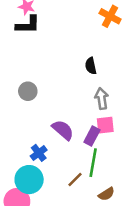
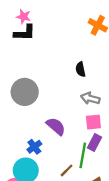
gray circle: (28, 91) -> (25, 92), size x1.6
gray arrow: (102, 99) -> (90, 98), turned -66
purple rectangle: (92, 136) -> (95, 142), moved

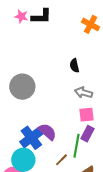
black L-shape: (25, 33) -> (41, 16), moved
purple semicircle: (56, 126) -> (47, 132), moved
blue cross: (34, 147) -> (31, 138), size x1.6

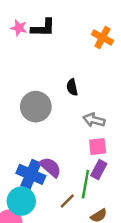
black semicircle: (74, 66) -> (72, 87), moved
gray circle: (22, 87) -> (36, 107), moved
blue cross: (31, 138) -> (31, 174), turned -30

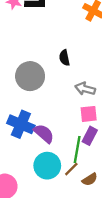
blue cross: (31, 174) -> (21, 124), moved
cyan circle: (21, 201) -> (47, 166), moved
brown line: (67, 201) -> (71, 169), moved

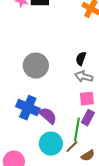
black semicircle: (64, 58) -> (81, 59), moved, turned 32

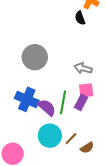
black semicircle: (81, 59) -> (80, 18), moved, turned -40
purple rectangle: (88, 118) -> (81, 102), moved
green line: (77, 130) -> (63, 102), moved

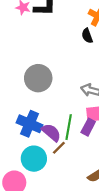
cyan circle: (50, 136) -> (34, 159), moved
brown line: (71, 139) -> (59, 148), moved

